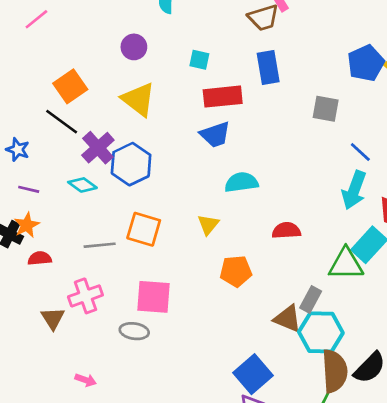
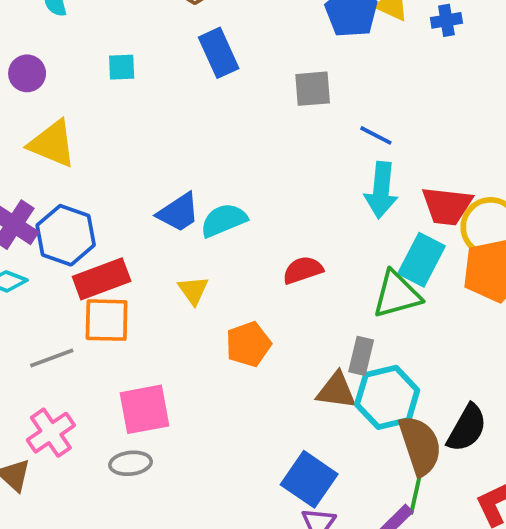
red rectangle: (223, 97) -> (102, 279), moved
blue trapezoid: (215, 135) -> (178, 212), moved

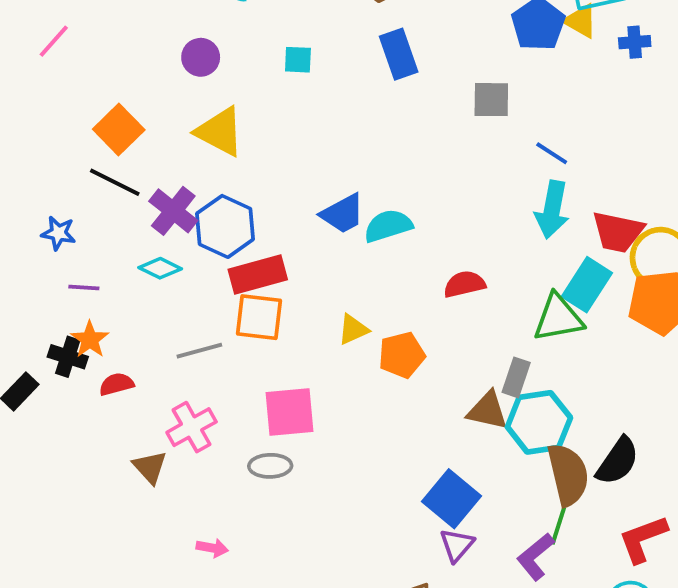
yellow triangle: (193, 290) -> (353, 329), moved, turned 36

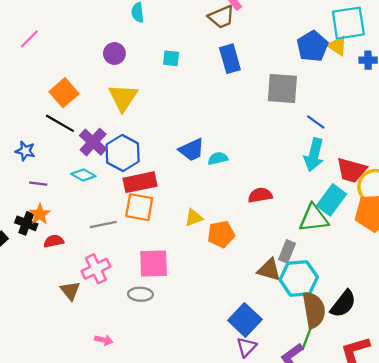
gray square: (491, 100) -> (282, 89), size x1.4
yellow triangle: (220, 132) -> (123, 98), turned 32
cyan semicircle: (388, 226) -> (218, 158), size x0.7

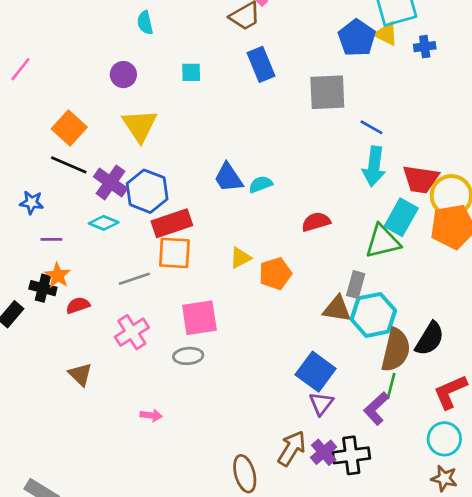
blue trapezoid: (192, 150) -> (228, 178), turned 88
brown triangle: (70, 291) -> (80, 374), moved
brown semicircle: (314, 310) -> (396, 350), turned 30

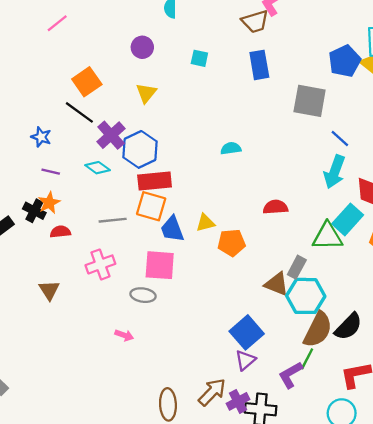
yellow triangle: (140, 125) -> (146, 93), size x0.7
blue trapezoid: (228, 178) -> (172, 229), moved
cyan semicircle: (261, 184) -> (231, 148), moved
pink arrow: (151, 415) -> (124, 335), moved

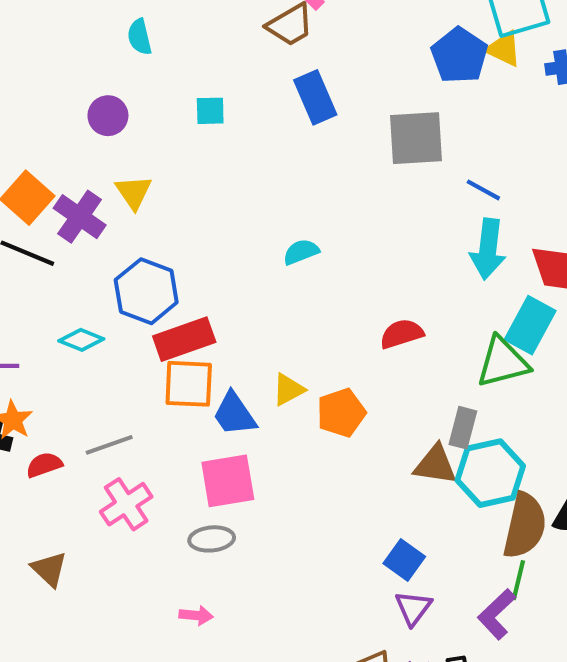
purple cross: (111, 135) -> (80, 217), moved
gray line: (113, 220) -> (109, 445), moved
blue square: (247, 332) -> (404, 560), size x0.7

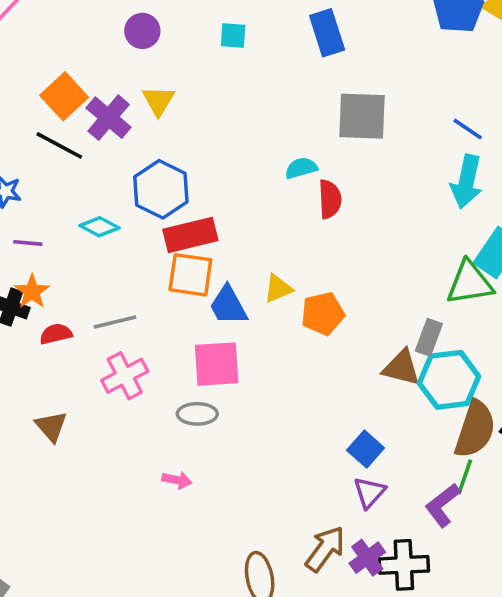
gray square: (416, 138) -> (362, 116), moved
red semicircle: (402, 334) -> (330, 199), moved, turned 99

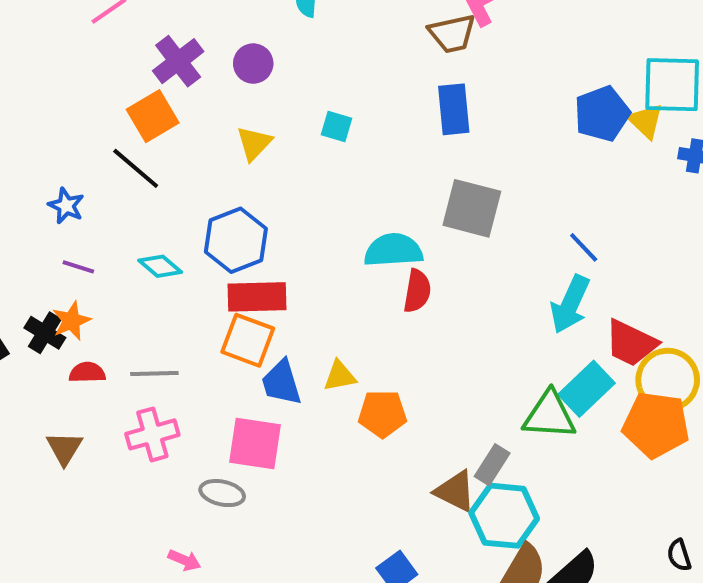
cyan square: (233, 36) -> (337, 126), moved
purple cross: (109, 118) -> (178, 61), moved
cyan semicircle: (301, 168) -> (393, 250), size x1.6
brown triangle: (51, 426) -> (64, 448), moved

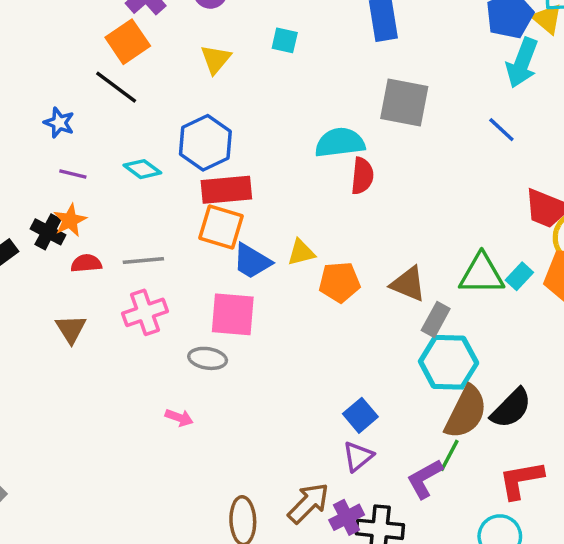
cyan arrow: (570, 304) -> (522, 63), moved
blue trapezoid: (281, 383) -> (252, 261), turned -39
cyan rectangle: (587, 389) -> (519, 276), moved, size x0.6
brown triangle: (455, 491) -> (408, 284), moved

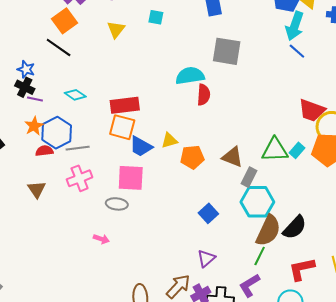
blue line: (501, 130) -> (297, 51), moved
blue hexagon: (205, 143) -> (57, 133), moved
black cross: (48, 232) -> (25, 87), moved
blue square: (360, 415) -> (208, 213), moved
purple L-shape: (425, 479) -> (249, 285), moved

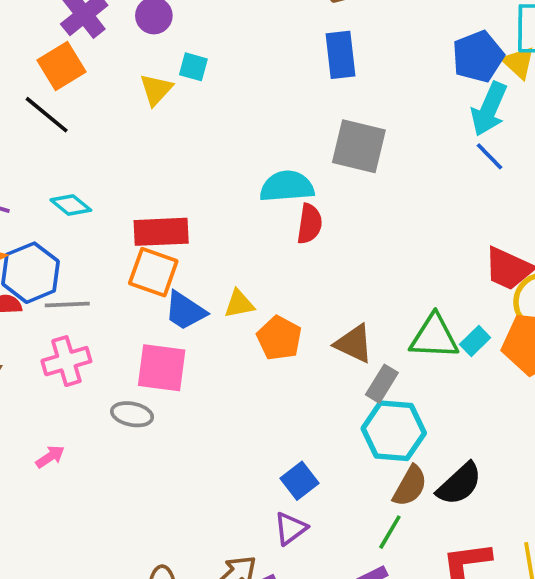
cyan square: (156, 17) -> (193, 67), moved
orange pentagon: (192, 157) -> (279, 338), turned 30
blue square: (208, 213) -> (299, 481), moved
brown semicircle: (268, 231) -> (410, 486), size x0.7
pink arrow: (101, 239) -> (50, 457), moved, turned -56

